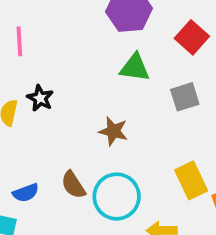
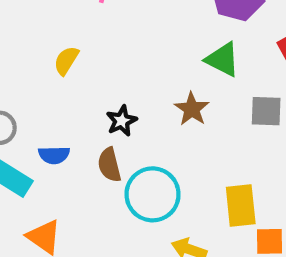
black star: (40, 98) -> (122, 121), moved
brown star: (113, 131) -> (192, 109), moved

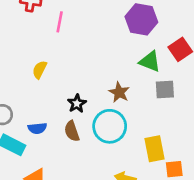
green triangle: (222, 59) -> (150, 62), moved
cyan circle: (153, 194) -> (110, 126), moved

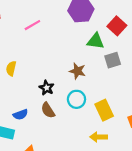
pink line: (60, 22) -> (32, 25), moved, turned 63
cyan circle: (110, 126) -> (76, 99), size x0.7
yellow rectangle: (155, 149) -> (104, 110), moved

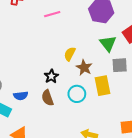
green triangle: (96, 41) -> (108, 43), turned 30
yellow semicircle: (11, 68) -> (70, 54), moved
yellow rectangle: (104, 110) -> (102, 86), moved

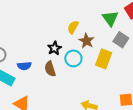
gray square: (120, 65) -> (121, 40), turned 35
yellow rectangle: (102, 86) -> (104, 59), turned 30
cyan circle: (77, 94) -> (73, 58), moved

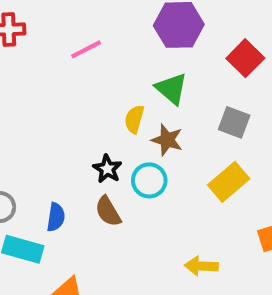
green triangle: (110, 18) -> (172, 89), moved
yellow rectangle: (104, 59) -> (229, 182), moved, turned 42
blue semicircle: (24, 66) -> (56, 217), turned -64

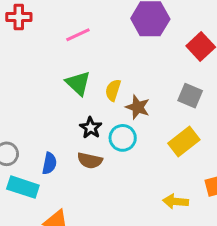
green triangle: (172, 89) -> (78, 83), moved
brown semicircle: (108, 211) -> (90, 161), turned -50
yellow arrow: (201, 266) -> (176, 201), moved

